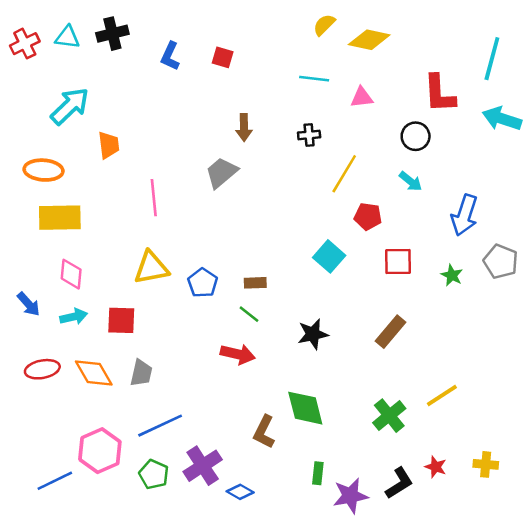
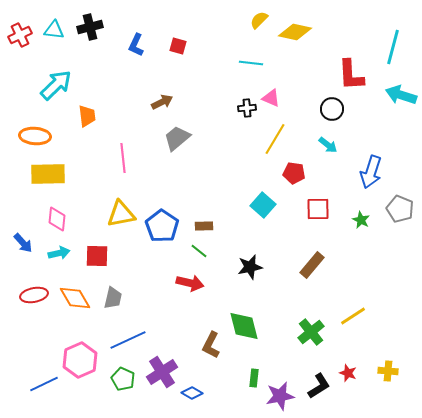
pink triangle: (362, 97) -> (271, 98), moved, turned 30
brown arrow: (244, 127) -> (162, 102), moved, turned -115
blue pentagon: (203, 283) -> (162, 226), size x1.4

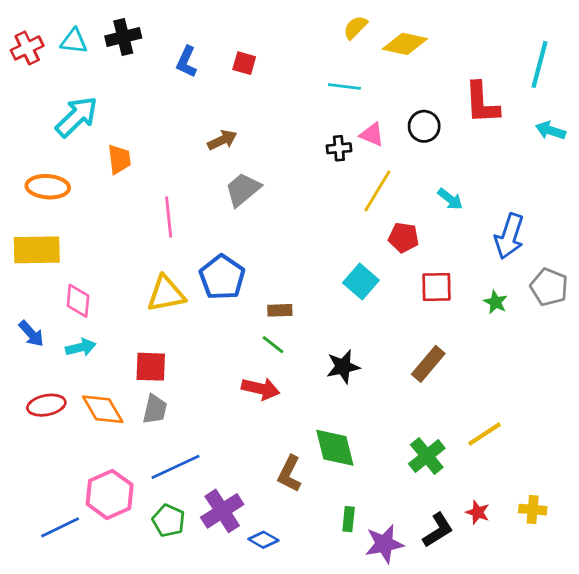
cyan arrow: (401, 95) -> (550, 130), size x0.7
black circle: (332, 109) -> (424, 126), moved
yellow rectangle: (48, 174) -> (37, 250), moved
blue pentagon: (162, 226) -> (222, 277), moved
red square: (97, 256) -> (151, 367), moved

